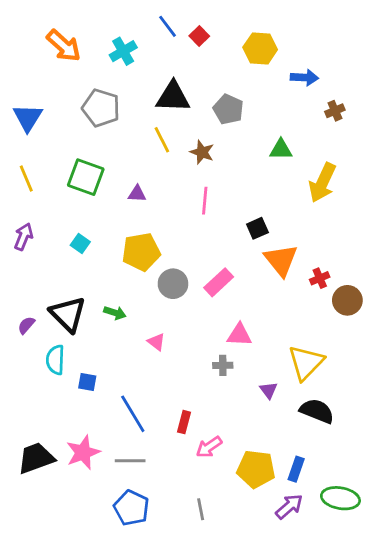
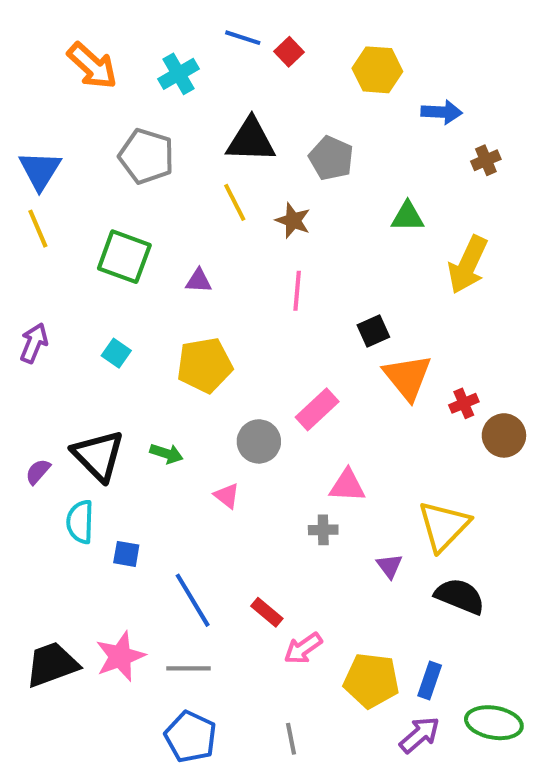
blue line: (167, 26) -> (243, 38), turned -35
yellow line: (26, 179) -> (38, 229), moved
gray circle: (173, 284) -> (259, 441), moved
red rectangle: (184, 422) -> (267, 612), turned -65

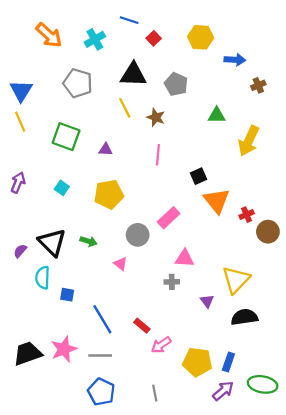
red square: (289, 52) -> (154, 38), moved
black semicircle: (460, 596) -> (244, 317), turned -30

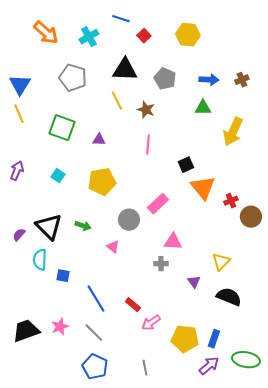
blue arrow: (235, 60) -> (209, 80), moved
yellow triangle: (236, 280) -> (221, 262), size x0.7
black semicircle: (244, 317) -> (229, 297), turned 30
pink star: (64, 349) -> (60, 327), size x0.7
gray line: (100, 356) -> (94, 333), turned 45

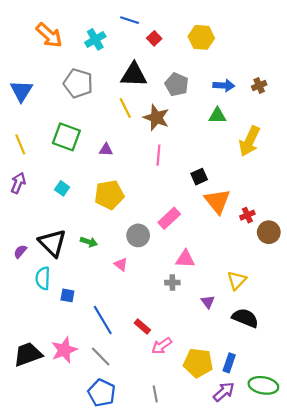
brown star: (146, 110) -> (156, 118), size x1.4
yellow line: (19, 114) -> (20, 144), moved
pink star: (60, 327) -> (64, 350), size x1.4

